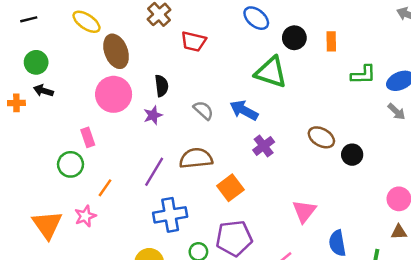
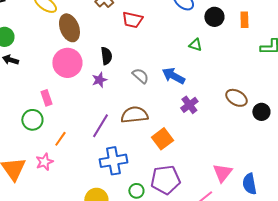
green triangle: (271, 72) -> (195, 45), size x0.5
pink triangle: (304, 211) -> (222, 173), moved

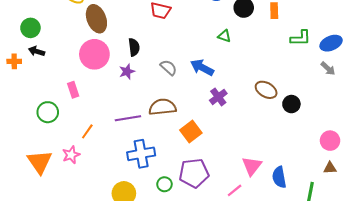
green circle: (32, 120) -> (48, 112), moved
purple line: (100, 126) -> (128, 118), turned 50

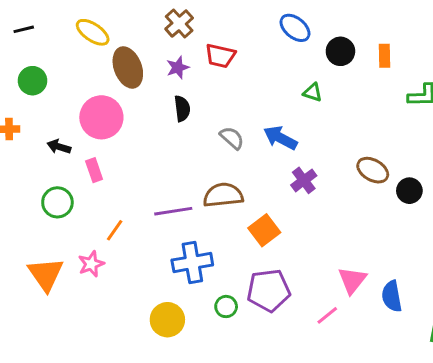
black arrow: (37, 51) -> (59, 147), moved
pink circle: (94, 54) -> (101, 117), moved
purple star: (127, 72) -> (178, 67), moved

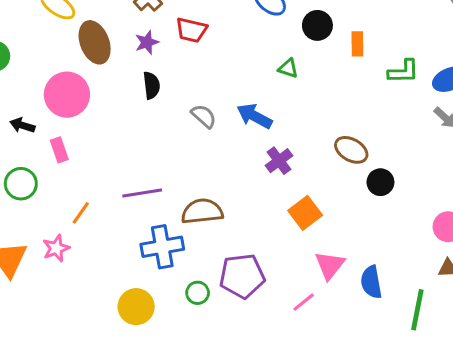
orange rectangle: (384, 56) -> (357, 44), moved
black circle: (409, 191) -> (380, 182), moved
brown semicircle: (223, 195) -> (202, 211), moved
orange square: (264, 230) -> (305, 213), moved

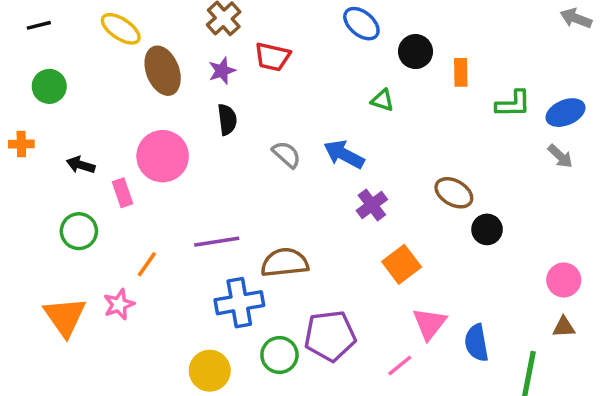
pink circle: (67, 95) -> (163, 156), moved
green circle: (198, 293) -> (279, 355), size x1.4

